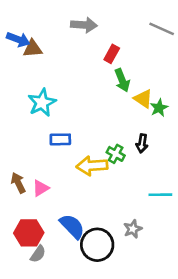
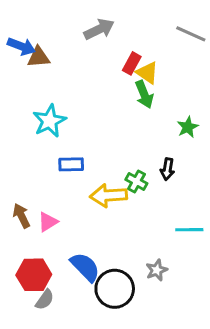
gray arrow: (84, 25) -> (99, 29), turned -30
yellow triangle: (143, 99) -> (147, 73), moved

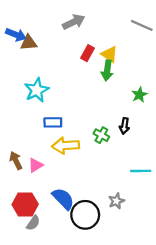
red rectangle: (132, 63) -> (87, 53), moved
green arrow: (144, 94) -> (107, 70), turned 30
yellow arrow: (108, 196) -> (66, 146), moved

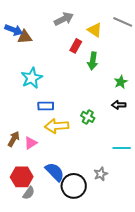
yellow triangle: (109, 54) -> (95, 30), moved
black arrow: (124, 126) -> (119, 105), moved, turned 80
brown arrow: (16, 161) -> (14, 139), turned 56

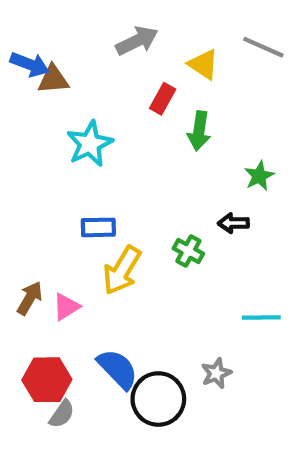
cyan star: (32, 78) -> (90, 144), moved
black arrow: (119, 105) -> (233, 223), moved
yellow arrow: (57, 126) -> (122, 270), turned -55

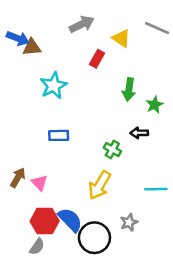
green arrow: (199, 131) -> (129, 89), moved
yellow arrow: (122, 270) -> (100, 185), moved
pink triangle: (66, 307) -> (39, 183), turned -42
red hexagon: (47, 380) -> (45, 221), moved

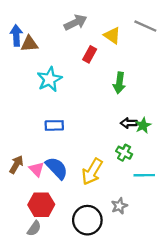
blue arrow: (18, 38) -> (16, 35), turned -114
green star: (155, 105) -> (143, 125), moved
green cross: (112, 149) -> (124, 153), moved
blue semicircle: (70, 220) -> (57, 168), moved

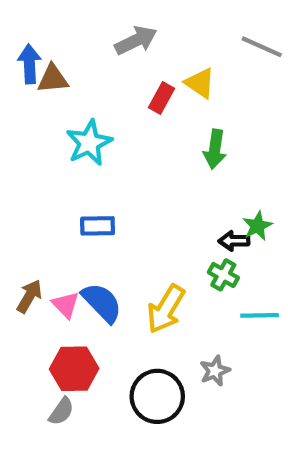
yellow triangle: (112, 35) -> (200, 83), moved
black arrow: (129, 123) -> (234, 241), moved

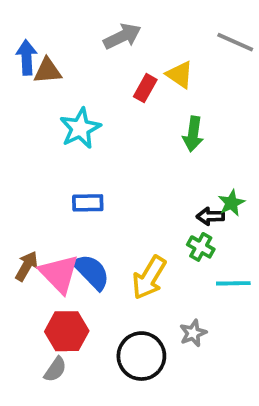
pink triangle: (66, 305) -> (59, 274), size x1.6

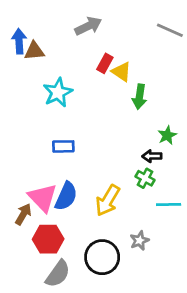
yellow triangle: (180, 75) -> (121, 72), moved
green star: (231, 203) -> (167, 135), moved
brown arrow: (27, 266) -> (23, 214), moved
blue semicircle: (92, 272) -> (66, 196), turned 68
gray semicircle: (55, 369) -> (58, 274), moved, size x1.5

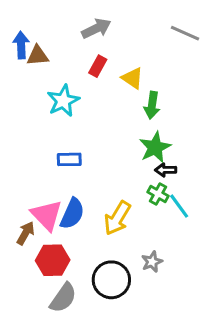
red rectangle: (105, 63) -> (98, 66), moved
green star: (167, 135) -> (155, 147), moved, size x1.5
cyan line: (169, 205) -> (179, 206), moved, turned 55

